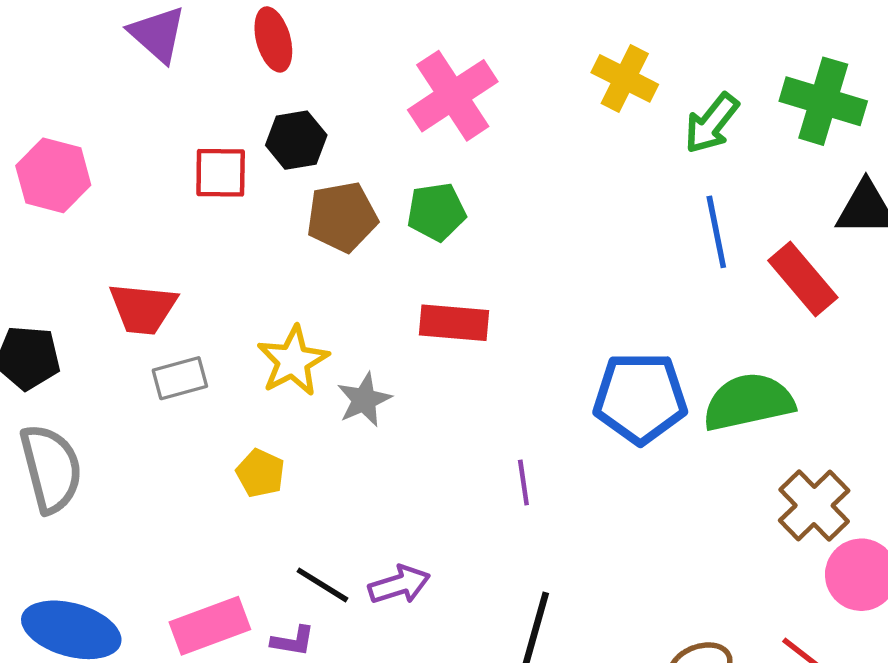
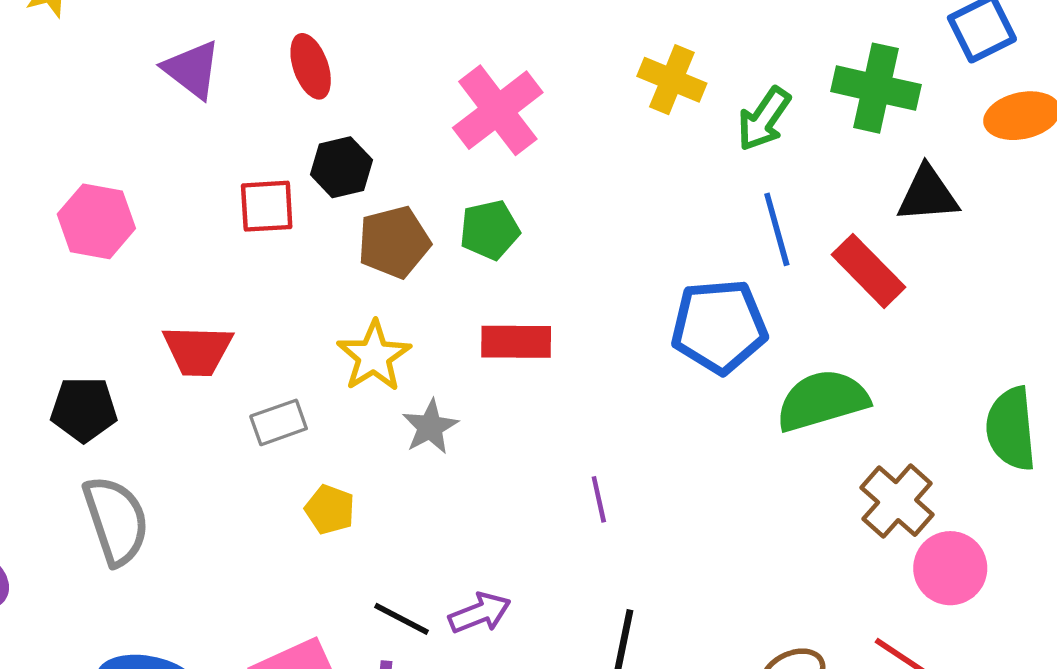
yellow star: (293, 361) -> (374, 356), moved
gray rectangle: (180, 378) -> (279, 422), moved
blue pentagon: (640, 398) -> (719, 326), moved

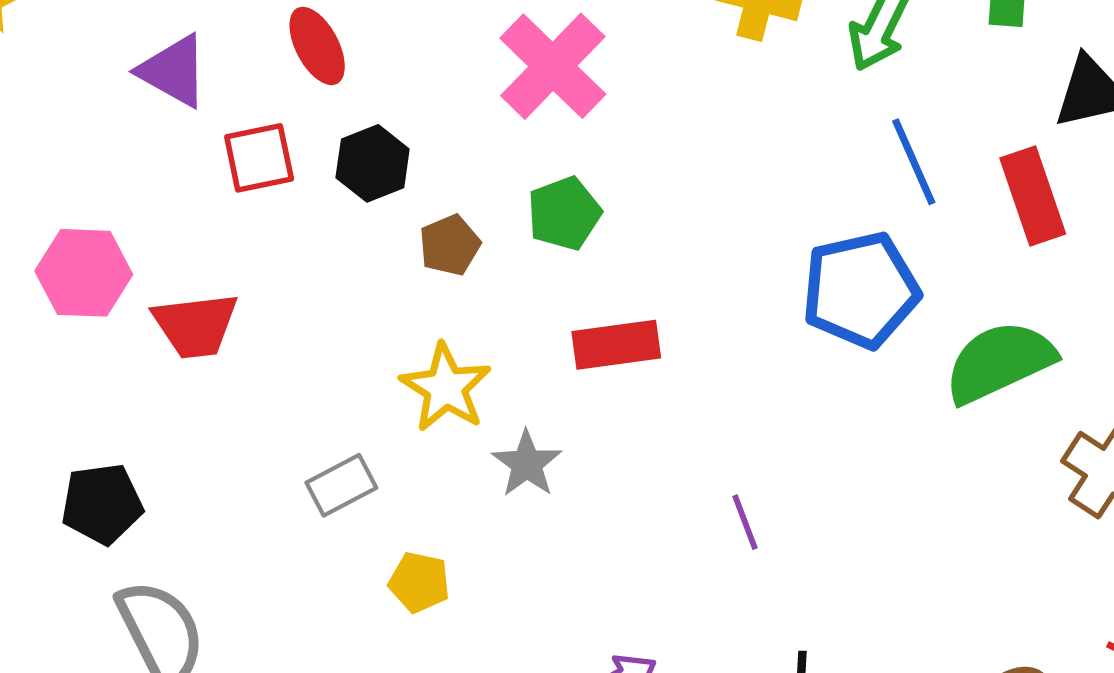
red square: (267, 206) -> (259, 158), moved
brown pentagon: (394, 242) -> (450, 245), size x0.7
red rectangle: (869, 271) -> (1033, 196), turned 34
red trapezoid: (198, 350) -> (195, 325), moved

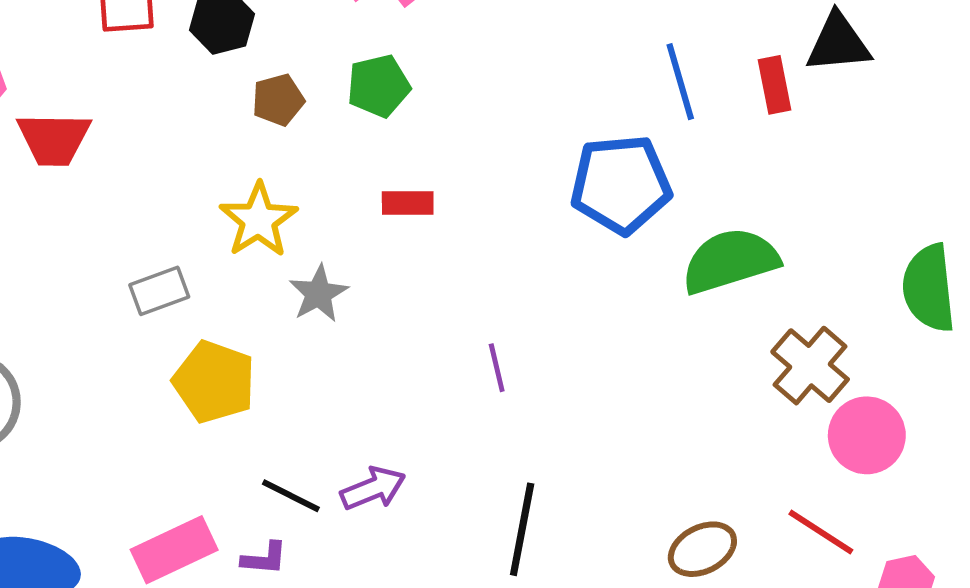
red rectangle: (1033, 196) -> (775, 85), moved, size x0.7
red rectangle: (616, 345) -> (408, 203), size x0.7
yellow pentagon: (419, 582) -> (214, 382), size x1.6

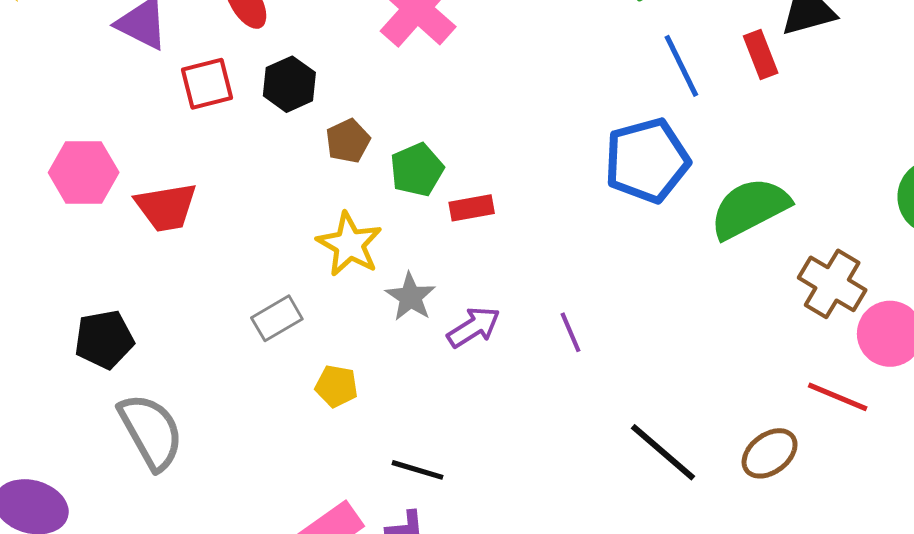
green pentagon: (379, 86) -> (417, 170), moved
yellow pentagon: (214, 382) -> (336, 386), size x0.6
purple arrow: (373, 488) -> (474, 327), moved
black line: (522, 529) -> (663, 452), moved, turned -50
red line: (821, 532) -> (838, 397), moved

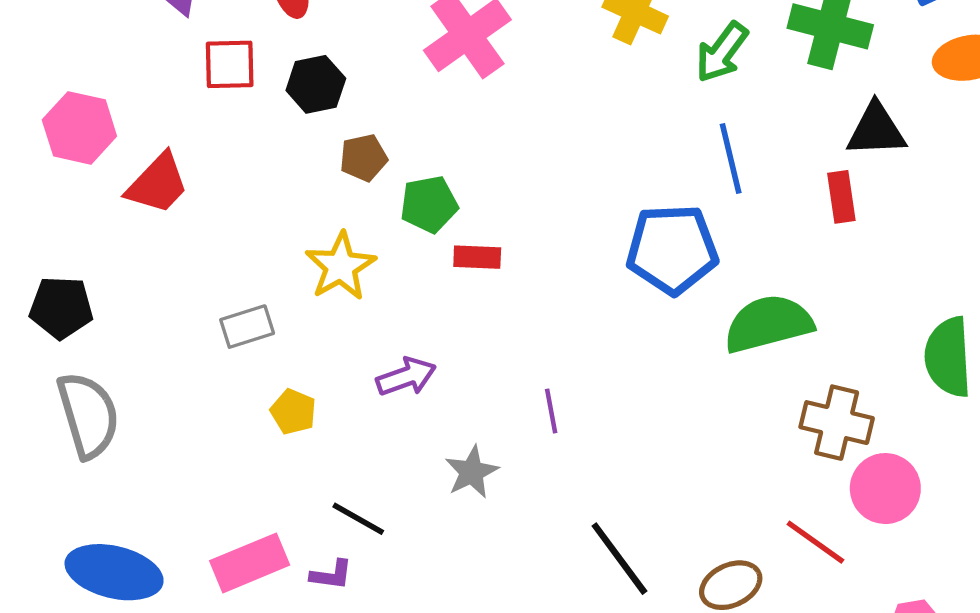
red rectangle: (761, 55) -> (841, 197), moved
red trapezoid: (166, 207) -> (158, 184), turned -50
brown cross: (832, 284) -> (837, 423), turned -30
gray star: (411, 297) -> (472, 472), moved
purple arrow: (474, 327) -> (406, 377), moved

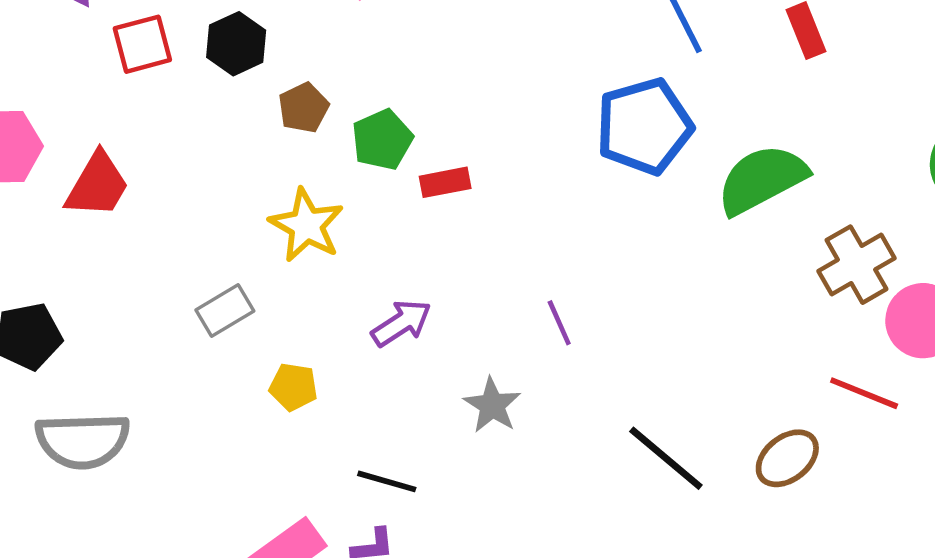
gray semicircle: (88, 415) -> (83, 441), turned 118
brown cross: (837, 423) -> (857, 265), turned -30

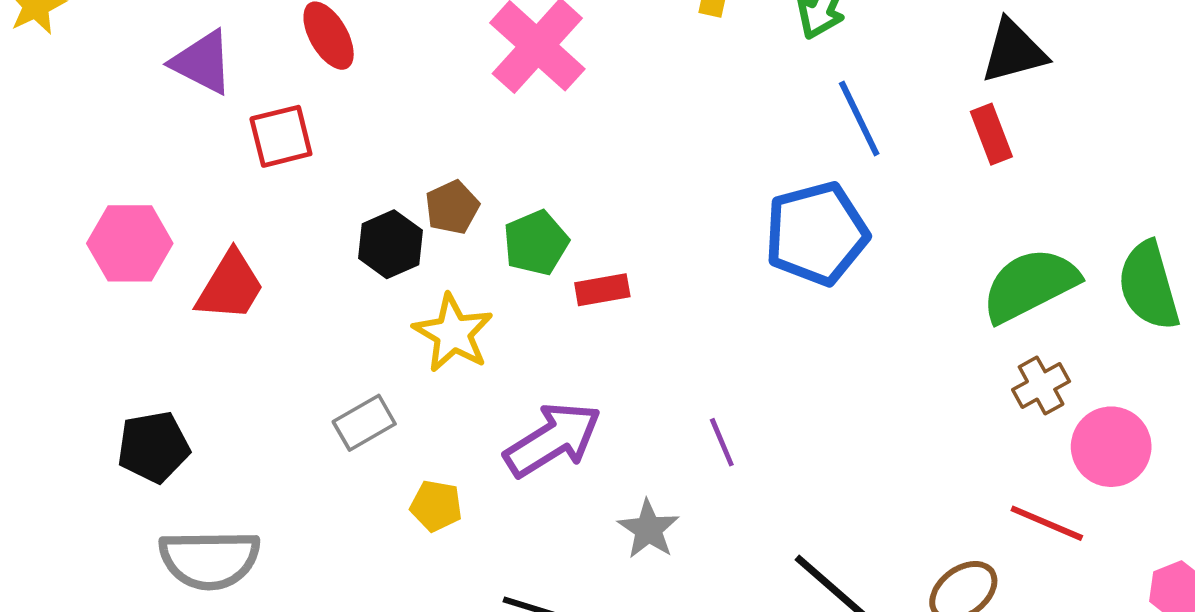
black hexagon: (236, 44) -> (390, 244), moved
green semicircle: (762, 179) -> (1030, 285), moved
brown cross: (857, 265) -> (1041, 385), size x0.7
purple arrow: (401, 323) -> (553, 440), size x1.5

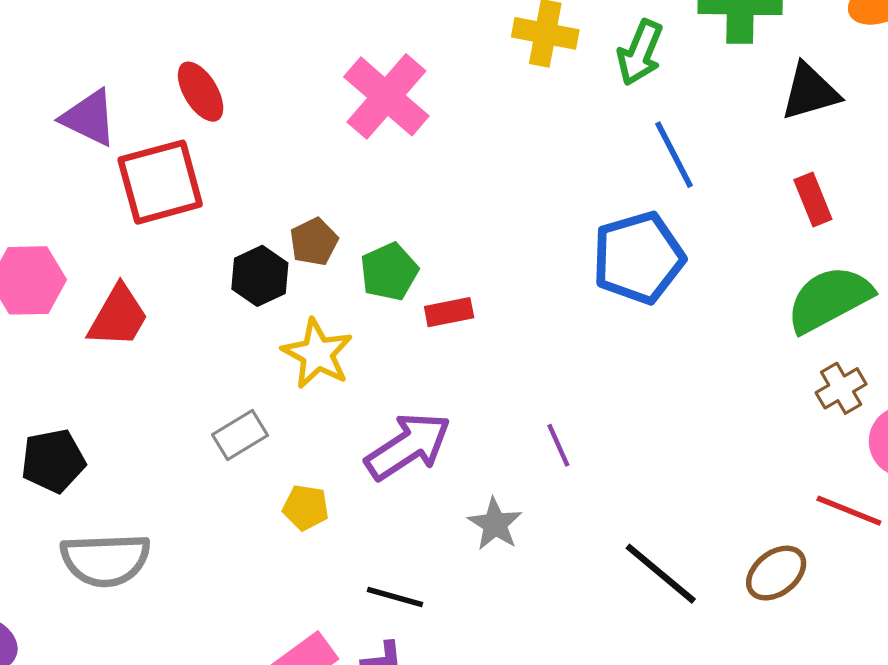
red rectangle: (991, 134) -> (813, 199), moved
red square: (281, 136) -> (160, 182), size x1.5

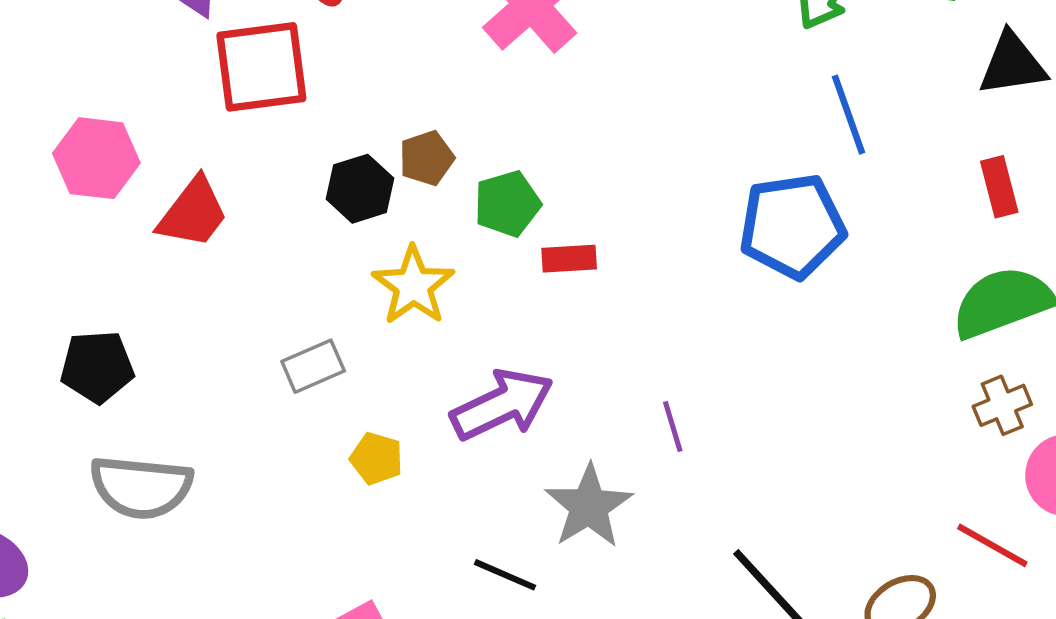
gray star: (495, 524) -> (589, 506), size x1.4
black line: (395, 597) -> (505, 575), moved

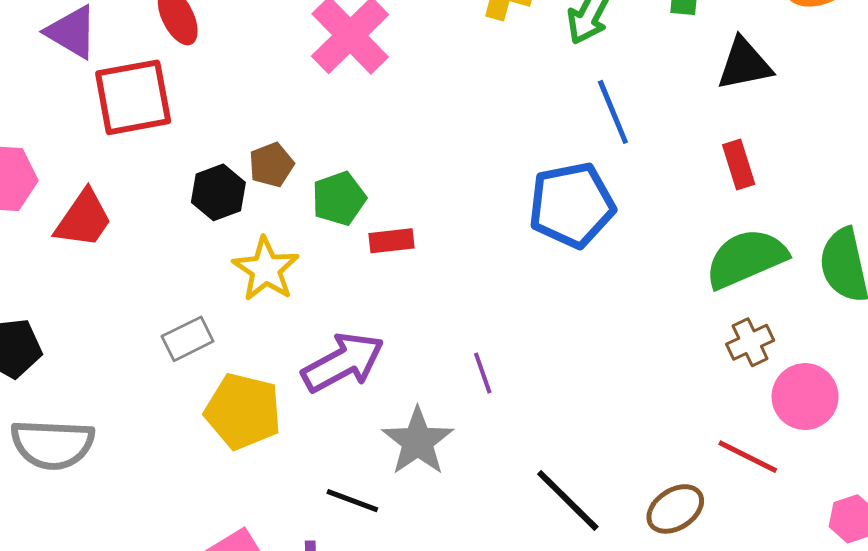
yellow pentagon: (376, 458) -> (243, 411), size x1.8

